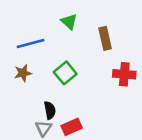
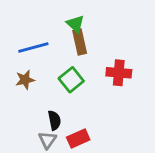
brown rectangle: (105, 38) -> (80, 42), moved
red cross: (124, 74) -> (119, 73), moved

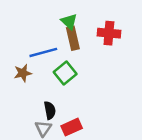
blue line: (33, 48) -> (43, 52), moved
red cross: (119, 73) -> (109, 33), moved

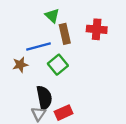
green triangle: (69, 22) -> (52, 16), moved
black semicircle: (50, 110) -> (44, 98), size x1.5

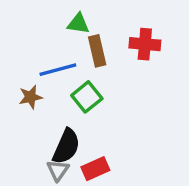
green triangle: (52, 16) -> (78, 24), turned -35
black semicircle: (44, 98) -> (66, 146), turned 35

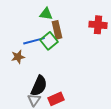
red cross: (145, 44) -> (98, 25), moved
green square: (87, 97) -> (49, 41), moved

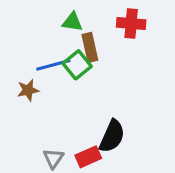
red cross: (98, 25) -> (131, 24), moved
black semicircle: (39, 86) -> (112, 136), moved

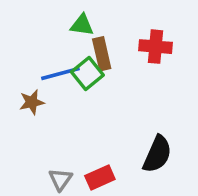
red cross: (131, 24) -> (156, 47), moved
black semicircle: (112, 136) -> (157, 154), moved

